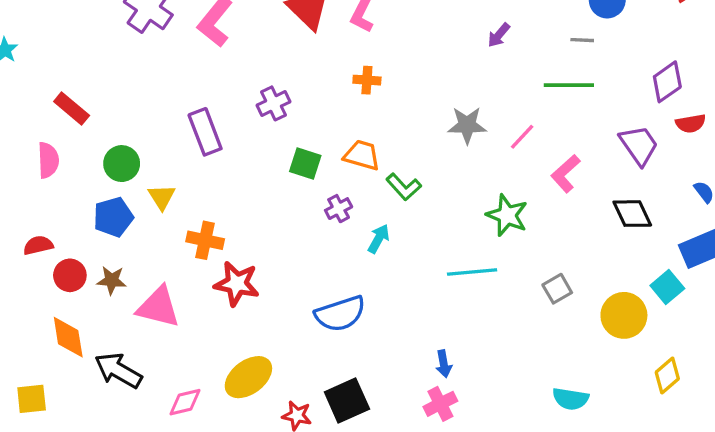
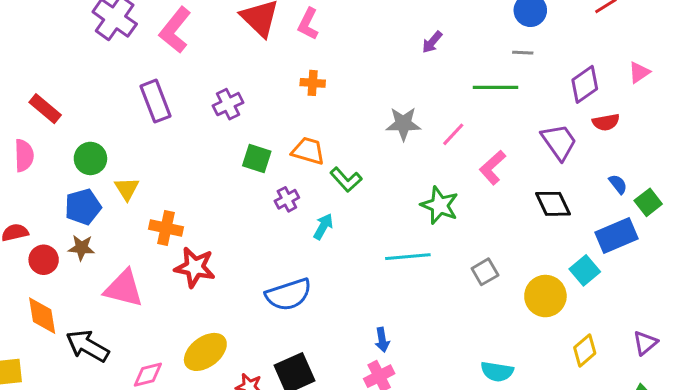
gray line: (582, 40) -> (523, 53), moved
purple rectangle: (205, 132) -> (155, 101), moved
brown star: (112, 280) -> (81, 248), moved

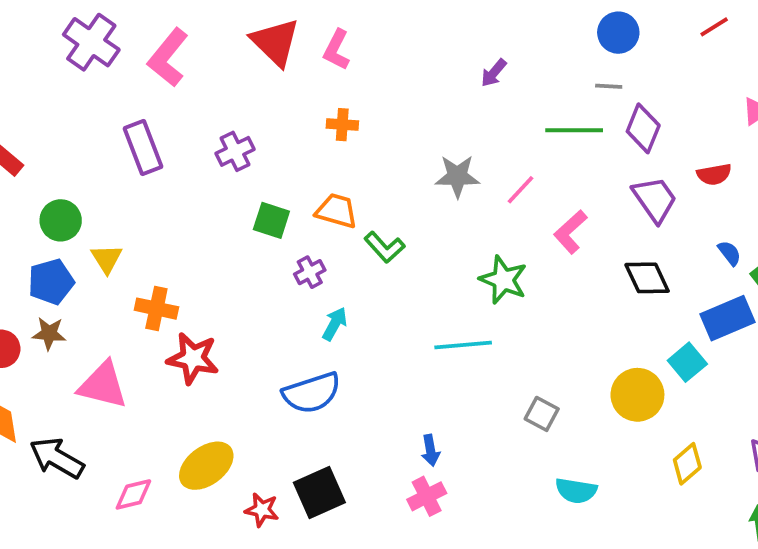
purple diamond: (585, 84) -> (643, 128), moved, turned -33
cyan arrow: (323, 226) -> (335, 324), moved
gray square: (485, 272) -> (542, 414), moved, turned -32

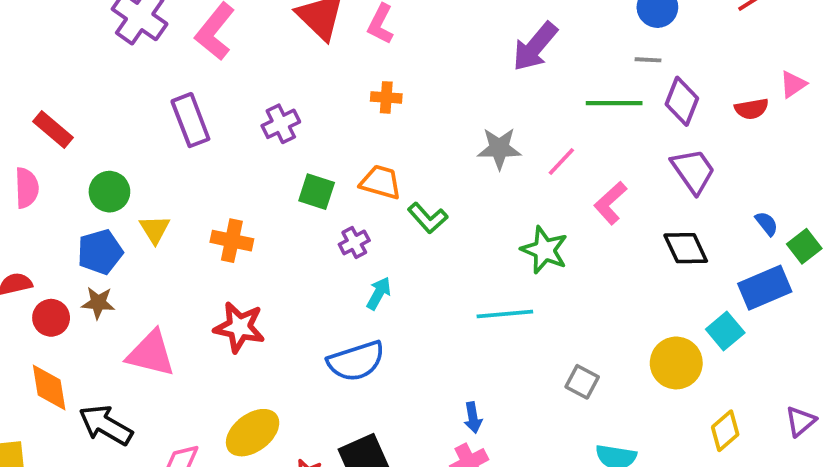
purple arrow: (494, 73) -> (535, 47), size x1.8
red semicircle: (714, 174) -> (752, 109), moved
orange cross: (156, 309) -> (232, 241), moved

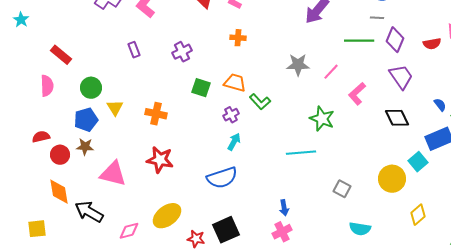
purple rectangle: (190, 120) -> (134, 50), size x0.6
purple cross: (354, 242) -> (231, 115), moved

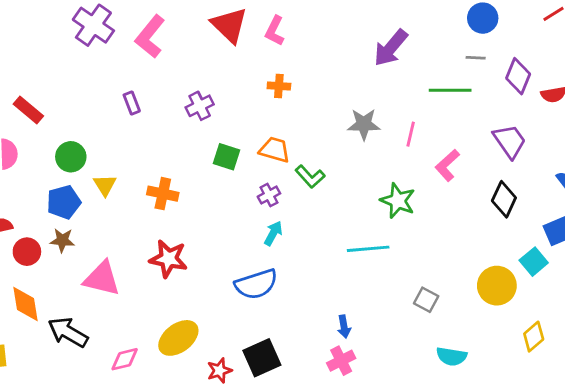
purple diamond: (395, 40) -> (518, 76), moved
pink line: (331, 72) -> (411, 134), turned -30
black diamond: (397, 118) -> (504, 199), turned 50
red star: (196, 239) -> (219, 371), turned -30

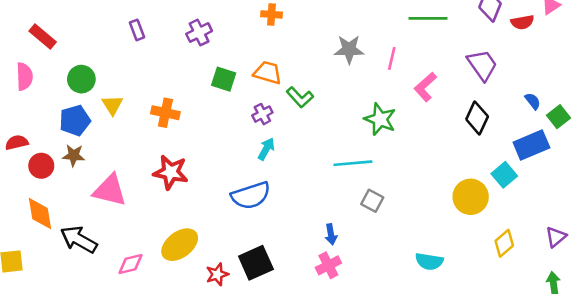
gray square: (426, 300) -> (372, 201), moved

